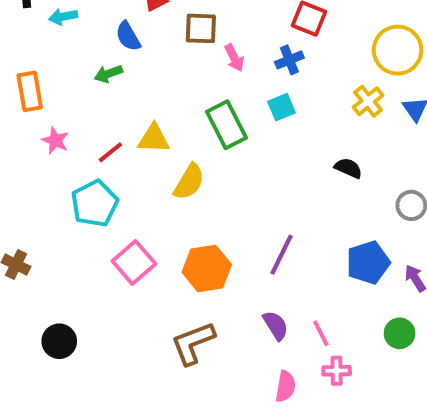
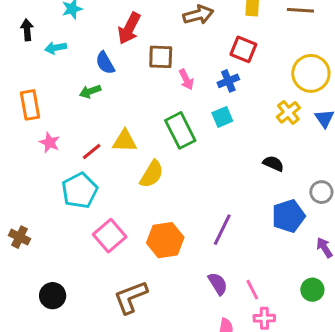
blue pentagon: (368, 263) -> (288, 216), moved
brown L-shape: (193, 343) -> (131, 297), moved

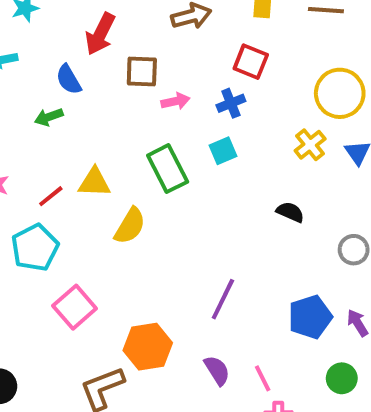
pink arrow: (186, 79) -> (175, 101), turned -75
blue pentagon: (288, 216) -> (310, 317), moved
orange hexagon: (165, 240) -> (148, 347), moved

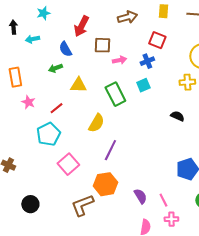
yellow cross: (310, 145) -> (187, 82), turned 35
yellow triangle: (94, 182) -> (78, 85), moved
purple line: (223, 299) -> (110, 150), moved

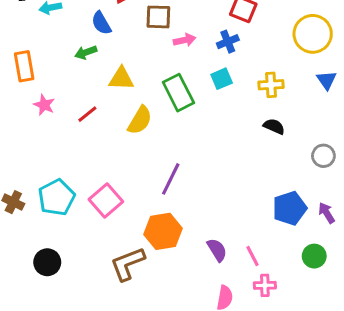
yellow cross: (187, 82) -> (271, 85), moved
yellow semicircle: (96, 123) -> (140, 120), moved
cyan pentagon: (48, 134) -> (57, 197), moved

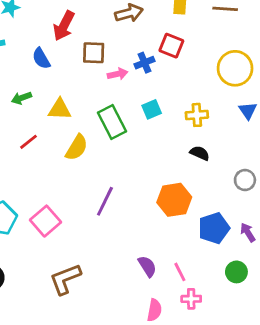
blue cross: (228, 42) -> (145, 63), moved
green arrow: (86, 52) -> (21, 98), moved
orange hexagon: (163, 231) -> (174, 200), moved

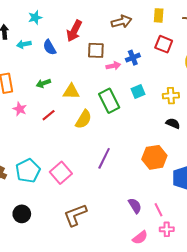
red square: (171, 46) -> (164, 44), moved
blue semicircle: (41, 58) -> (50, 47), moved
pink semicircle: (154, 310) -> (140, 238), turned 42

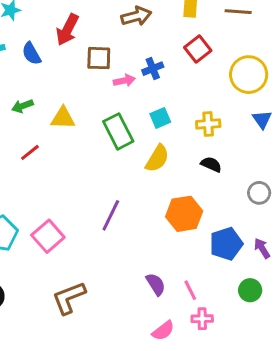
red square: (164, 44) -> (198, 49), turned 30
yellow semicircle: (83, 119) -> (157, 158), moved

